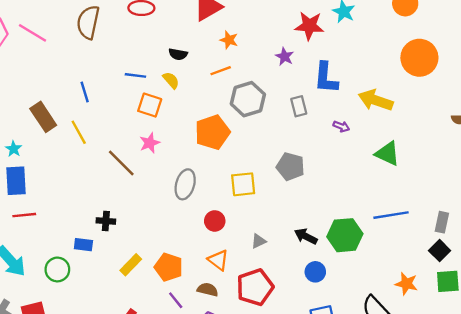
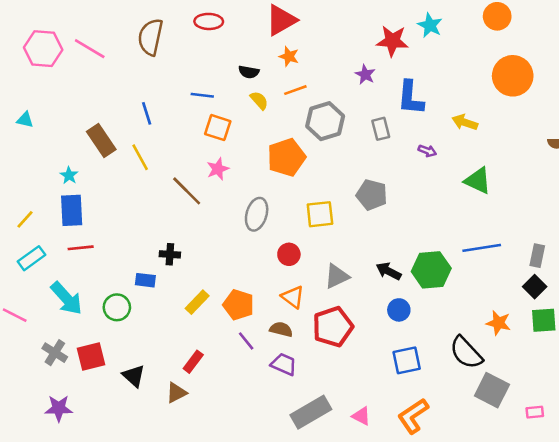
orange star: (229, 40) -> (289, 56), moved
yellow semicircle: (171, 80) -> (259, 100), moved
yellow arrow: (376, 100) -> (465, 122), size x0.7
gray triangle: (259, 241) -> (337, 276), size x1.5

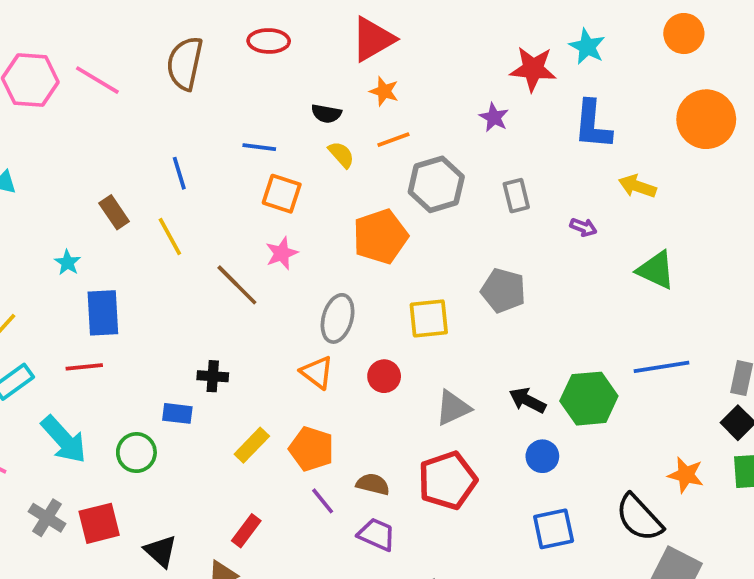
blue L-shape: (410, 98) -> (593, 125), moved
brown rectangle: (101, 140) -> (114, 212), size x0.7
blue rectangle: (72, 210) -> (103, 313), moved
orange triangle: (293, 297) -> (317, 372), moved

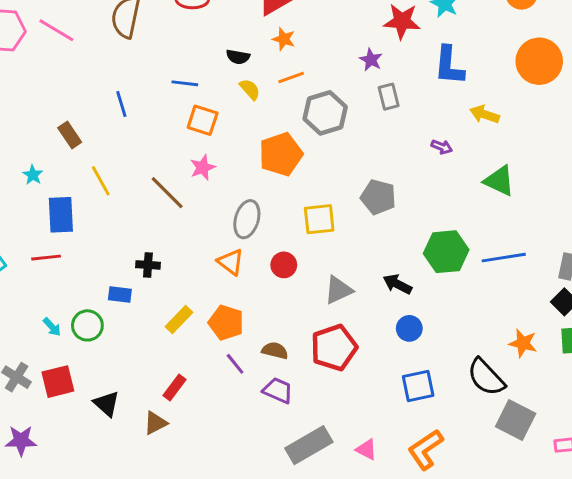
gray rectangle: (516, 196) -> (389, 97), moved
yellow line: (170, 237) -> (101, 181), moved
green hexagon: (589, 399) -> (446, 252), moved
cyan arrow: (64, 439) -> (52, 327), moved, size x0.5

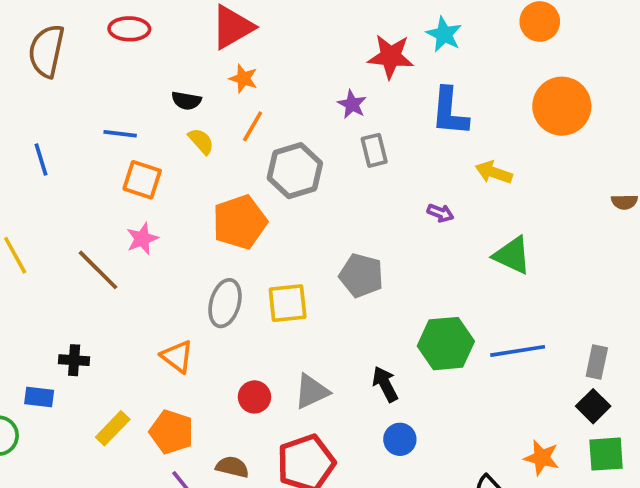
orange line: (291, 77) -> (253, 126), turned -40
gray ellipse: (247, 219) -> (225, 303), moved
red circle: (284, 265) -> (254, 397), moved
black arrow: (397, 284) -> (385, 384), turned 36

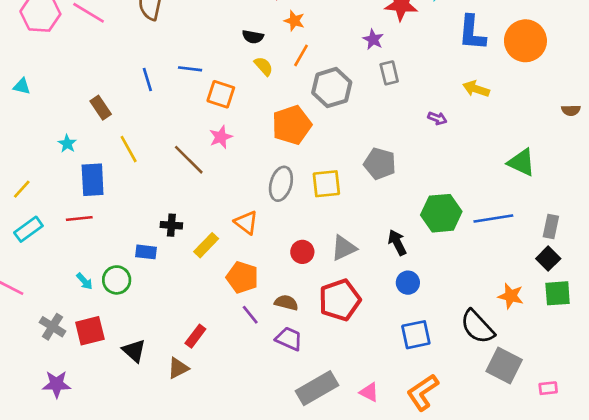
blue L-shape: (450, 112) -> (472, 33), moved
blue line: (120, 134) -> (190, 69), moved
green triangle: (512, 255) -> (521, 162), moved
yellow rectangle: (113, 428) -> (206, 245), moved

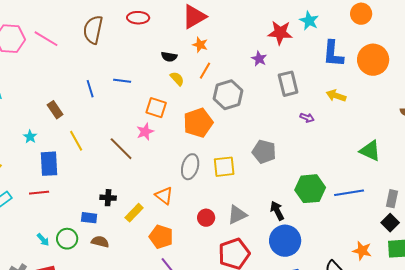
gray rectangle: (389, 73) -> (288, 84), moved, size x1.4
orange square: (221, 94) -> (156, 108), moved
blue circle: (408, 283) -> (285, 241), size x1.8
brown semicircle: (286, 303) -> (100, 242), moved

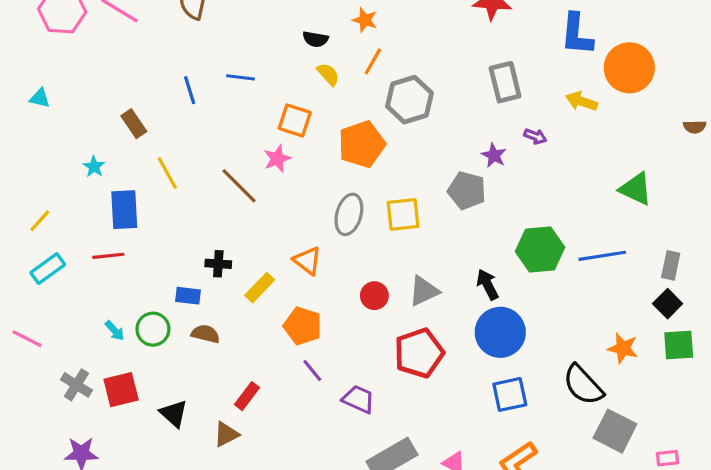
purple star: (259, 59) -> (494, 155), moved
orange circle: (373, 60) -> (629, 68), moved

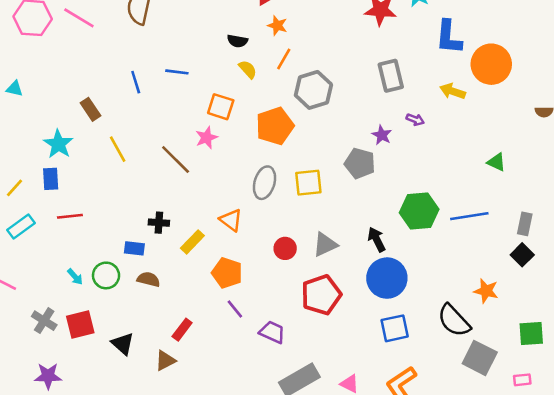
cyan star: (94, 167) -> (58, 144), size x1.6
green triangle: (636, 189) -> (496, 162), size x0.7
blue rectangle: (124, 210) -> (51, 179), moved, size x0.7
green square: (679, 345) -> (531, 333), moved

